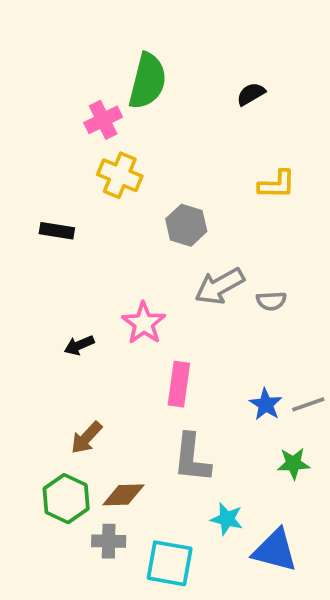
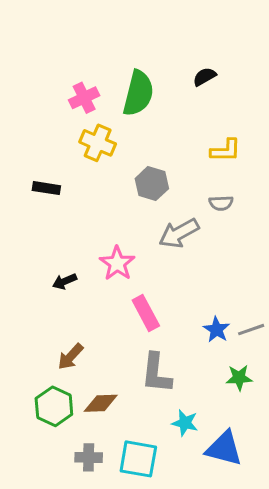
green semicircle: (147, 81) -> (138, 93), moved
gray semicircle: (271, 301) -> (221, 203), moved
pink rectangle: (179, 384) -> (146, 313), turned -36
gray cross: (109, 541) -> (89, 457), moved

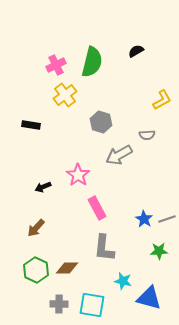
yellow cross: (98, 143) -> (65, 95), turned 30
yellow L-shape: (226, 150) -> (162, 100), moved, turned -30
brown arrow: (71, 357) -> (36, 228), moved

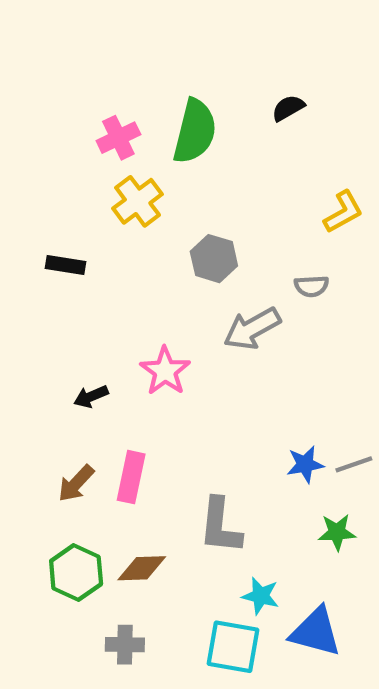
pink rectangle: (97, 208) -> (131, 477), moved, turned 40
blue star: (144, 219) -> (305, 464), turned 30
cyan square: (92, 305) -> (233, 647), moved

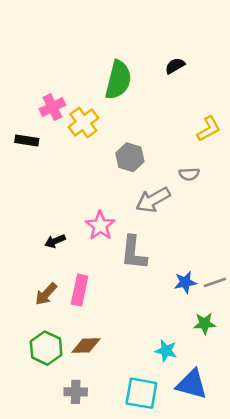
pink cross: (118, 138) -> (52, 107), moved
black rectangle: (65, 265) -> (27, 141), moved
gray L-shape: (220, 526) -> (134, 253), moved
cyan star: (261, 596) -> (166, 351), moved

